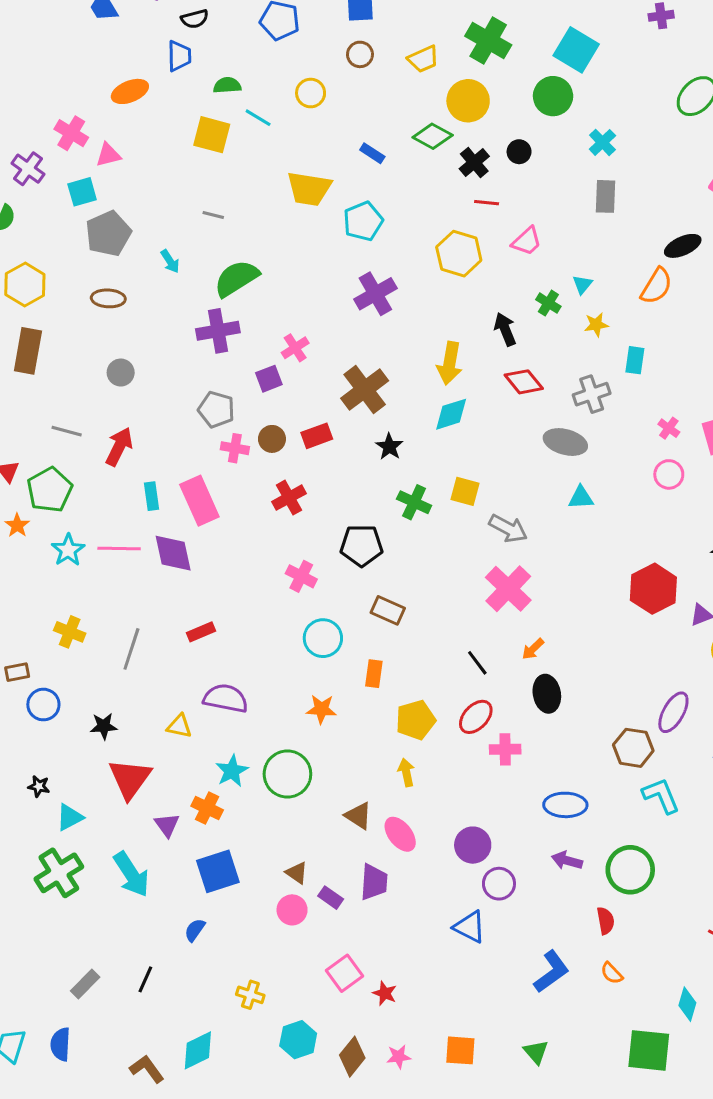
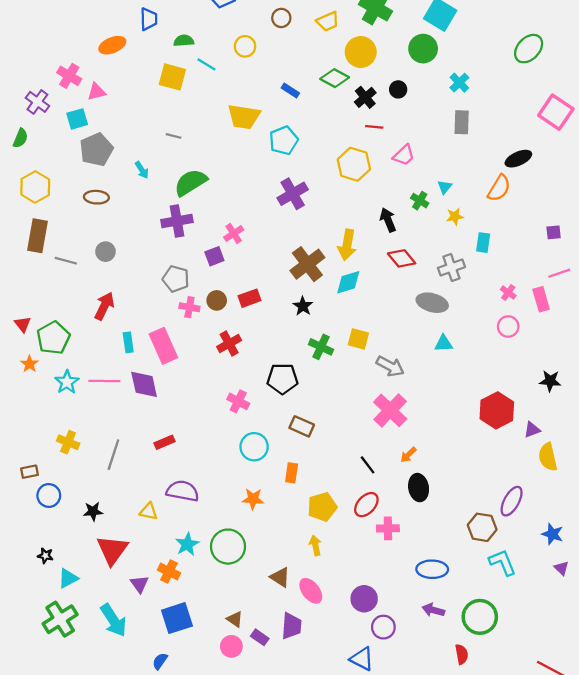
brown cross: (365, 390) -> (307, 264), moved
gray line: (67, 431) -> (66, 261), moved

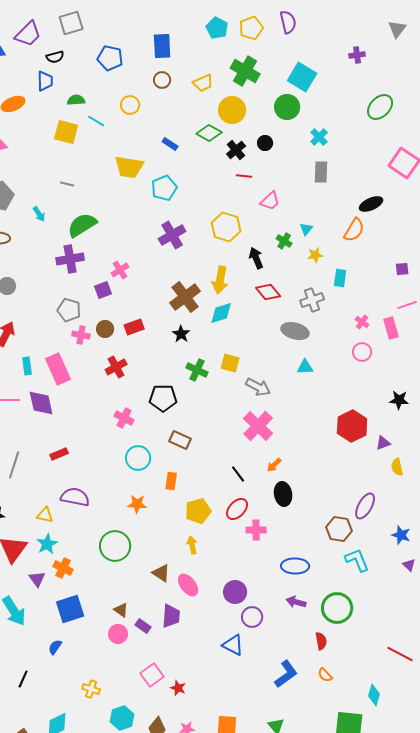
yellow hexagon: (354, 164) -> (226, 227), moved
yellow semicircle: (548, 457) -> (397, 467), size x0.7
cyan star: (187, 544) -> (47, 544), moved

